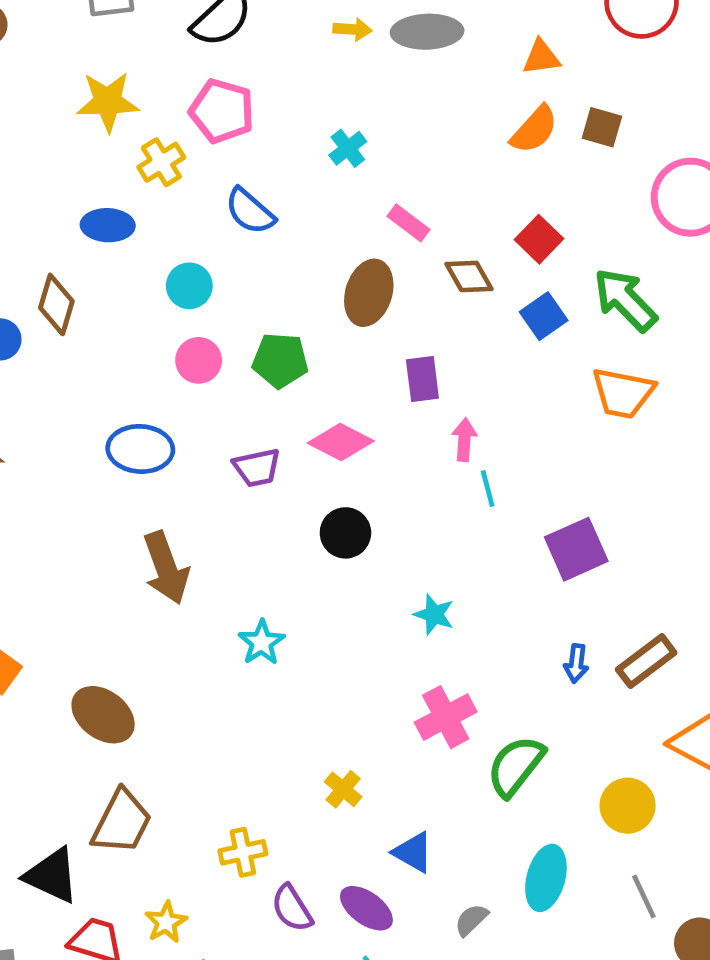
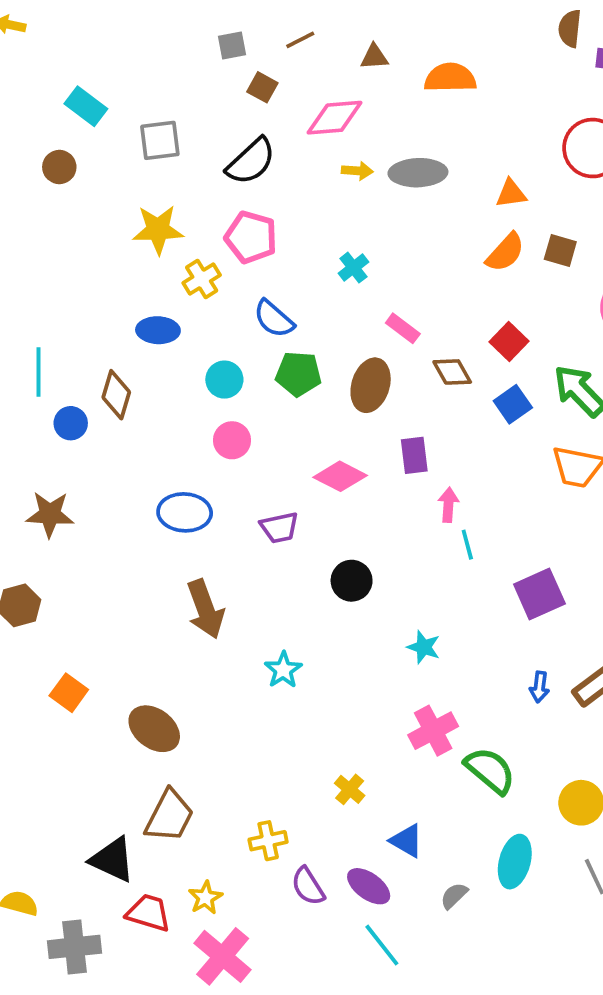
green pentagon: (280, 360) -> (298, 374), moved
pink diamond: (341, 442) -> (340, 476), moved
green semicircle: (516, 766) -> (490, 770), turned 92

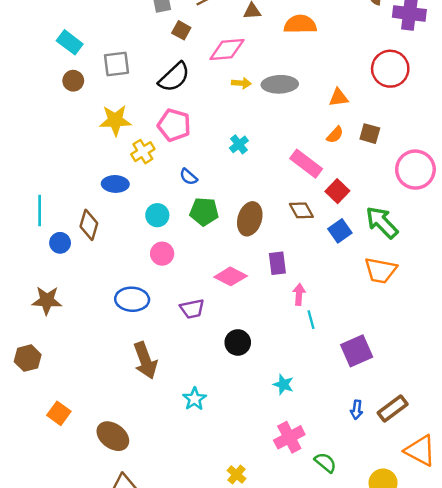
brown circle: (59, 167) -> (73, 81), moved
orange semicircle: (505, 252) -> (335, 135), size x0.7
blue semicircle: (274, 319) -> (189, 177), size x0.7
pink rectangle: (403, 328) -> (306, 164), moved, size x1.5
green semicircle: (490, 770) -> (325, 463), size x0.7

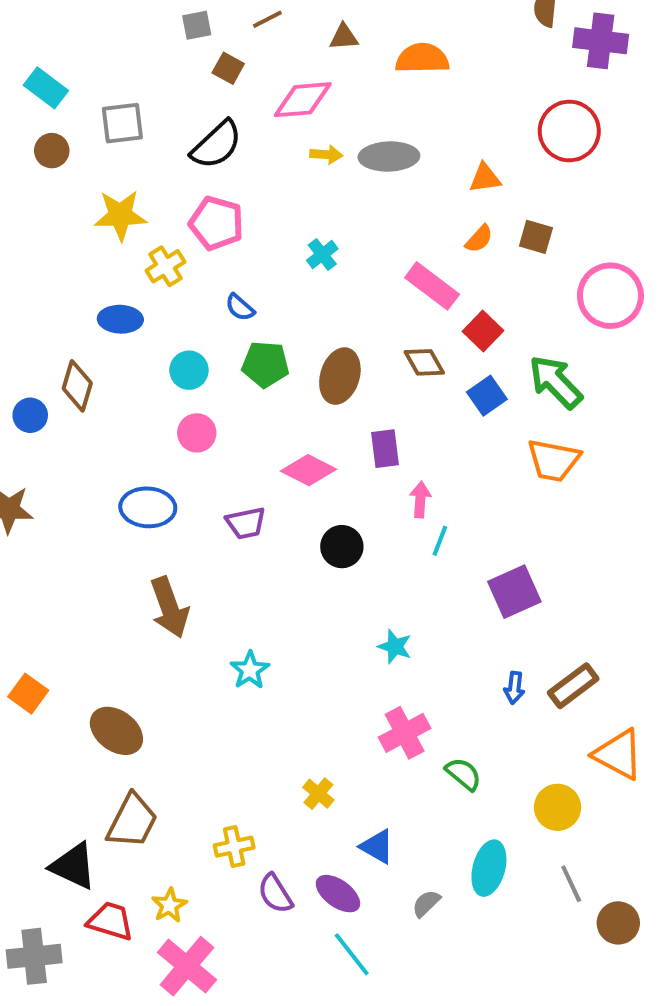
cyan line: (311, 320) -> (440, 541), turned 36
black circle: (238, 342) -> (342, 547), moved

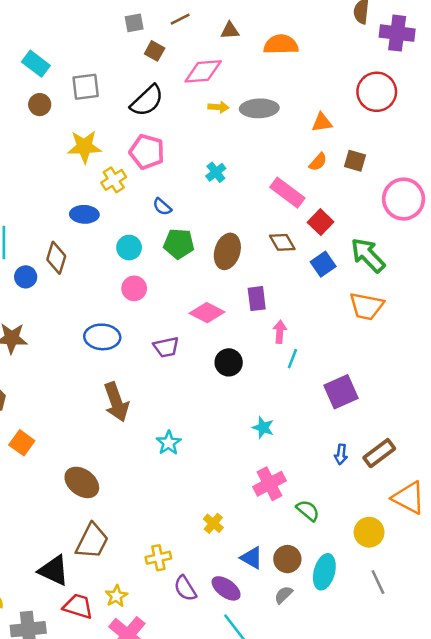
orange square: (28, 694) -> (22, 443), moved
brown circle: (618, 923) -> (287, 559), moved

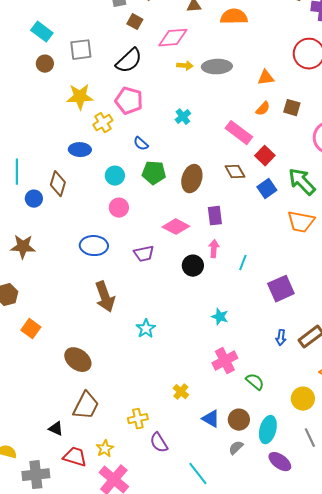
pink arrow: (280, 332) -> (214, 249), moved
black triangle: (54, 571) -> (56, 429), size x0.6
purple ellipse: (226, 588) -> (280, 462), moved

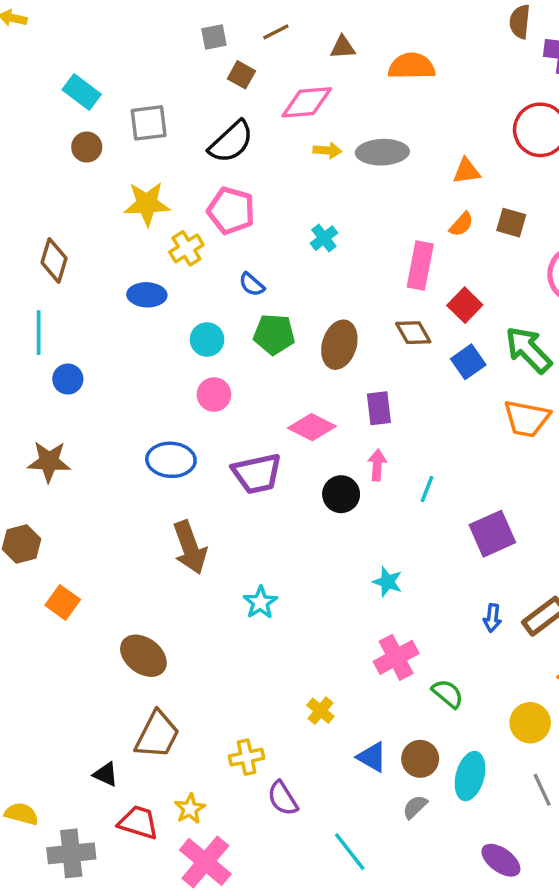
pink rectangle: (239, 133) -> (420, 266), turned 64
brown diamond: (58, 184) -> (54, 260), moved
purple trapezoid: (144, 254) -> (257, 474), size x1.4
purple ellipse: (280, 462) -> (501, 860), moved

